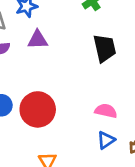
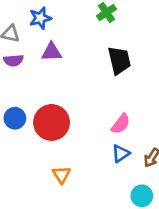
pink semicircle: (106, 111) -> (121, 124), turned 115

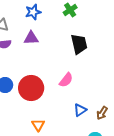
blue star: (40, 18) -> (33, 12), moved
pink semicircle: (121, 124) -> (66, 80), moved

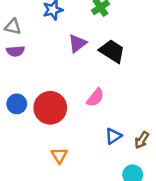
purple triangle: (31, 38) -> (77, 43), moved, turned -35
black trapezoid: (79, 44) -> (112, 51), turned -45

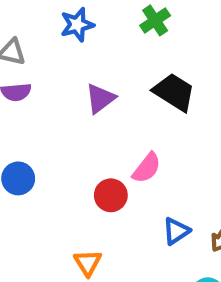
purple triangle: (77, 43) -> (100, 98), moved
red circle: (50, 108) -> (111, 195), moved, size x0.6

